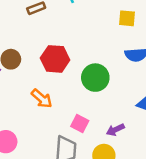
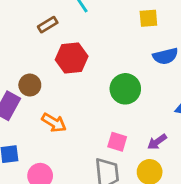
red hexagon: (55, 59) -> (72, 58), moved
orange arrow: (42, 99) -> (54, 123), moved

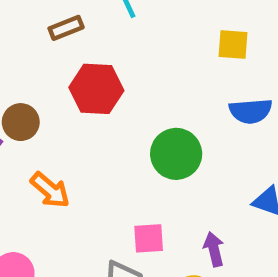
pink square: (117, 142) -> (149, 238), turned -30
purple arrow: (157, 142) -> (214, 249), turned 102

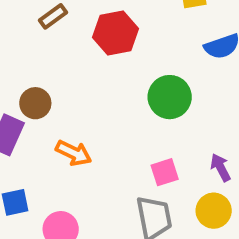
red hexagon: (96, 89) -> (116, 33), moved

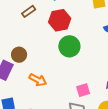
green circle: (170, 97) -> (69, 46), moved

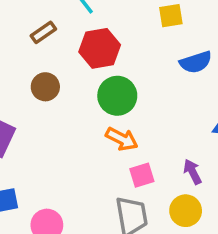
brown circle: (19, 55) -> (45, 87), moved
orange arrow: (38, 80) -> (122, 139), moved

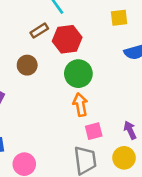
brown rectangle: (43, 32) -> (39, 31), moved
orange arrow: (122, 139) -> (80, 105), turned -130

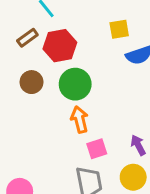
yellow square: (119, 18) -> (119, 29), moved
brown circle: (27, 65) -> (31, 82), moved

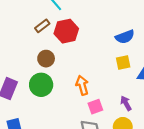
yellow square: (119, 29) -> (123, 63), moved
green circle: (75, 84) -> (41, 85), moved

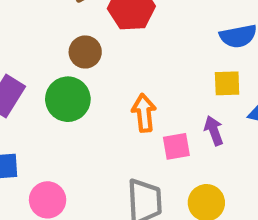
purple arrow: (126, 103) -> (214, 131), moved
pink square: (95, 107) -> (176, 146), moved

